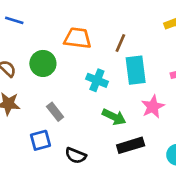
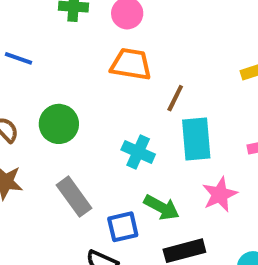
orange trapezoid: (78, 38) -> (131, 64), moved
gray rectangle: (55, 112) -> (74, 197), size x1.4
blue square: (40, 140) -> (123, 227), moved

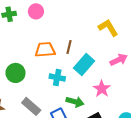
orange trapezoid: (131, 64) -> (45, 50), moved
cyan rectangle: (196, 139) -> (84, 65), turned 60

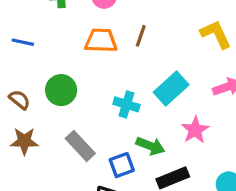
brown line: (69, 47) -> (141, 36), moved
orange trapezoid: (45, 50) -> (101, 41), moved

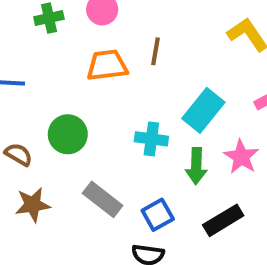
green arrow: (150, 146) -> (196, 166), moved, turned 80

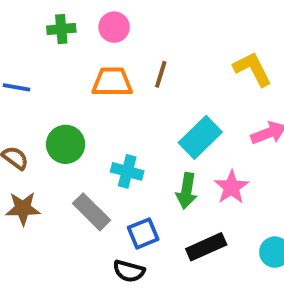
cyan cross: (151, 139) -> (127, 171), moved

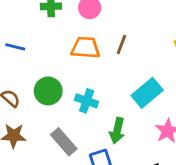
cyan cross: (127, 171) -> (87, 101), moved
green arrow: (187, 191) -> (117, 131), moved

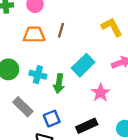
green arrow: (117, 131) -> (59, 84), moved

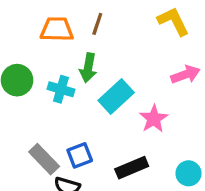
cyan rectangle: (83, 65) -> (116, 97), moved
green arrow: (59, 84) -> (88, 68), moved
gray rectangle: (23, 107) -> (44, 159), moved

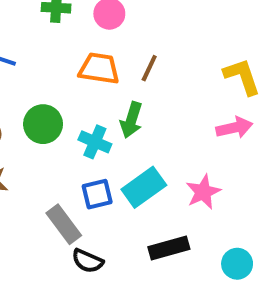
pink arrow: (185, 75) -> (234, 128), moved
cyan rectangle: (116, 97) -> (144, 187), moved
blue square: (80, 155) -> (97, 194), moved

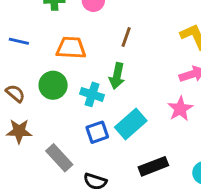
orange trapezoid: (99, 68) -> (71, 48), moved
pink star: (203, 192) -> (180, 109), moved
gray rectangle: (64, 224) -> (59, 158), moved

